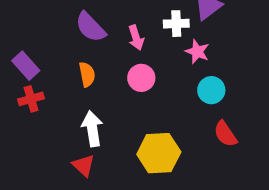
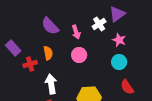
white cross: (176, 24) -> (99, 24), turned -32
pink star: (197, 52) -> (119, 40), moved
red cross: (31, 99) -> (30, 64), moved

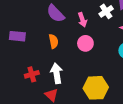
purple rectangle: (13, 48) -> (17, 36), turned -42
red cross: (30, 64) -> (32, 74), moved

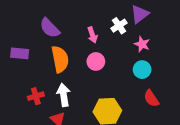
purple semicircle: (56, 13) -> (50, 28), moved
orange semicircle: (53, 41) -> (60, 59), size x1.6

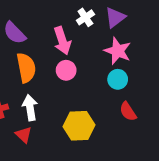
white cross: (119, 26) -> (85, 17), moved
pink arrow: (92, 35) -> (62, 41), size x1.5
pink star: (142, 44) -> (118, 51), size x1.5

